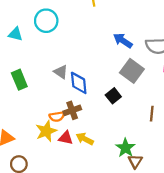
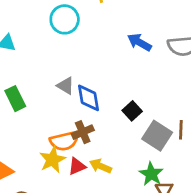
cyan circle: (46, 21) -> (65, 19), moved
gray square: (132, 71) -> (157, 136), moved
orange semicircle: (57, 117) -> (64, 141), size x1.5
red triangle: (66, 138) -> (77, 166), turned -32

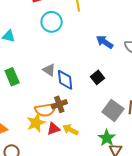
black square: (132, 111) -> (98, 77), moved

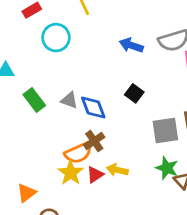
green rectangle: (12, 77) -> (34, 100), moved
gray square: (113, 110) -> (165, 131), turned -30

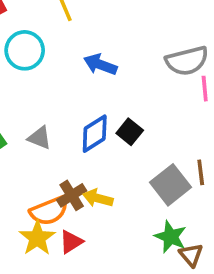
blue arrow: (131, 45) -> (100, 64), moved
blue diamond: (93, 107) -> (95, 134), moved, turned 76
gray square: (165, 131) -> (171, 185), turned -32
yellow arrow: (117, 170) -> (98, 198), moved

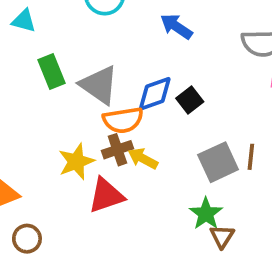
gray triangle: (40, 138) -> (99, 85), size x1.6
orange semicircle: (49, 211) -> (123, 120), moved
yellow star: (37, 238) -> (76, 162), moved
red triangle: (71, 242) -> (106, 196), size x1.5

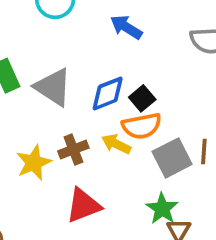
orange semicircle: (123, 120) -> (142, 126), moved
yellow arrow: (143, 158) -> (116, 144), moved
red triangle: (106, 196) -> (83, 206), moved

